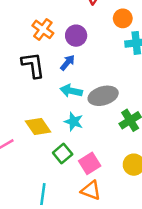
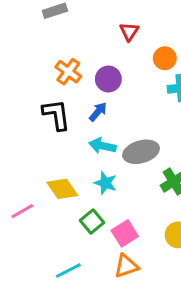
orange triangle: (91, 190) -> (126, 266), turned -40
cyan line: (43, 194) -> (68, 271), turned 55

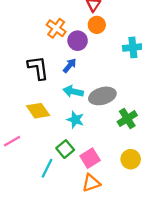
orange circle: (165, 58) -> (97, 25), moved
orange cross: (68, 72) -> (56, 28), moved
yellow diamond: (62, 189) -> (38, 111), moved
cyan line: (68, 271) -> (47, 168), moved, turned -36

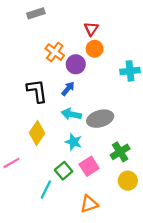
yellow diamond: (38, 111) -> (37, 133), turned 70
green cross: (127, 119) -> (120, 152), moved
pink square: (90, 158) -> (89, 166), moved

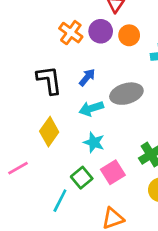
orange circle: (95, 49) -> (129, 35), moved
purple circle: (76, 64) -> (101, 31), moved
cyan arrow: (71, 114) -> (91, 109), turned -30
gray ellipse: (100, 119) -> (126, 94), moved

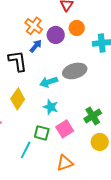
purple circle: (101, 31) -> (56, 35), moved
blue arrow: (87, 77) -> (36, 46), moved
green square: (82, 178) -> (42, 133), turned -35

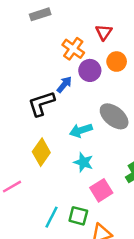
orange cross: (34, 26) -> (73, 49), moved
black L-shape: (18, 61) -> (41, 104), turned -100
gray ellipse: (75, 71) -> (114, 116), turned 55
green square: (42, 133) -> (78, 216), moved

